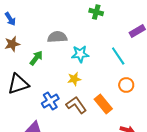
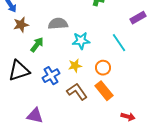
brown star: (12, 44) -> (21, 25), moved
orange circle: (126, 85) -> (103, 68), moved
blue cross: (50, 101) -> (51, 76), moved

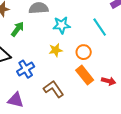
blue cross: (51, 76) -> (26, 69), moved
brown L-shape: (77, 92) -> (54, 89), moved
red arrow: (128, 117) -> (109, 81), moved

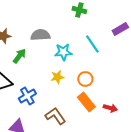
cyan line: (100, 27) -> (92, 44), moved

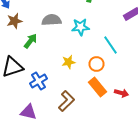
cyan line: (92, 44) -> (110, 45), moved
cyan star: (63, 52) -> (80, 27), moved
brown L-shape: (55, 116) -> (66, 101), turned 80

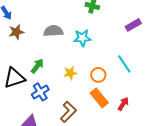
green arrow: (30, 41) -> (37, 66), moved
cyan line: (110, 45) -> (124, 64), moved
red arrow: (122, 93) -> (123, 104), turned -72

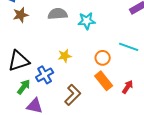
cyan line: (124, 64) -> (129, 47), turned -36
green arrow: (37, 66) -> (24, 87), moved
yellow star: (70, 73) -> (65, 56), moved

